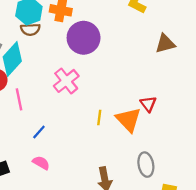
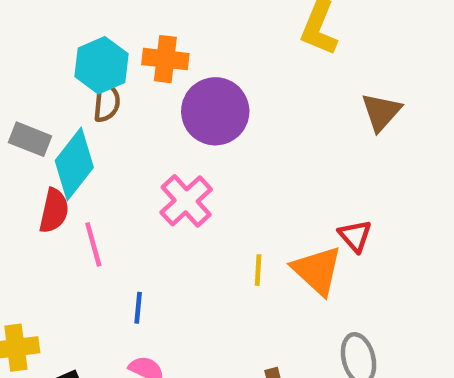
brown semicircle: (30, 29) -> (107, 102), turned -78
brown triangle: (165, 44) -> (381, 112), turned -30
blue line: (39, 132) -> (138, 308), turned -32

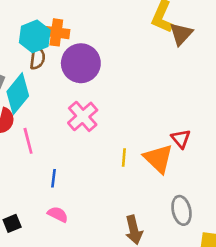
orange cross: (165, 59) -> (56, 32), moved
purple circle: (215, 111) -> (81, 63), moved
brown triangle: (381, 112) -> (181, 34), moved

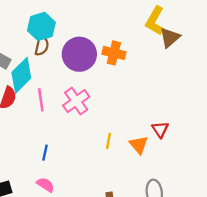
orange cross: (56, 32) -> (114, 53), moved
pink line: (28, 141) -> (41, 100), moved
orange triangle: (158, 158) -> (139, 145), size x0.7

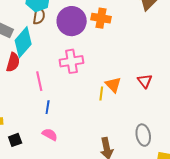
pink line: (41, 100) -> (39, 81), moved
pink cross: (76, 101) -> (71, 61), turned 30
orange triangle: (139, 145) -> (113, 85), moved

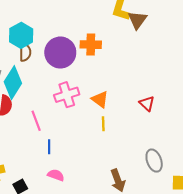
orange triangle: (113, 85) -> (100, 99), moved

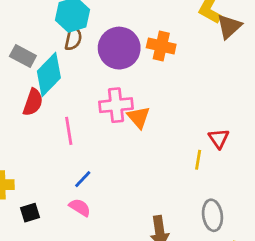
orange triangle: (100, 99) -> (139, 117), moved
yellow line: (103, 124) -> (198, 160), moved
blue line: (49, 147) -> (83, 179), moved, turned 32

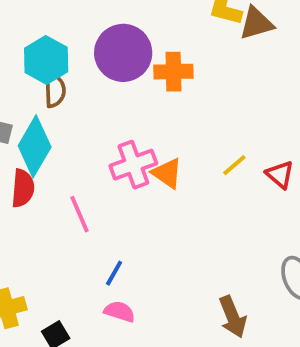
brown triangle: (229, 26) -> (256, 23), turned 40
purple circle: (119, 48) -> (123, 53), moved
yellow line: (198, 160) -> (234, 165), moved, turned 54

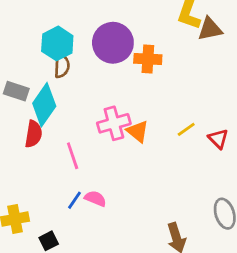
blue line: (114, 273) -> (75, 200), moved
pink semicircle: (120, 312) -> (95, 199), moved

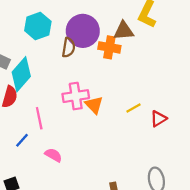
brown triangle: (210, 29) -> (124, 31), moved
brown semicircle: (62, 66) -> (68, 48), moved
red triangle: (218, 139) -> (158, 119), turned 36
blue line: (75, 200) -> (22, 140), moved

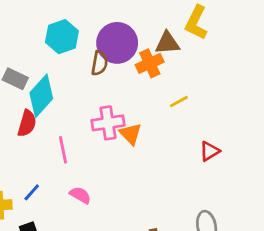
orange cross: (109, 47) -> (150, 63), turned -35
yellow line: (133, 108) -> (179, 102), moved
blue line: (22, 140) -> (32, 192), moved

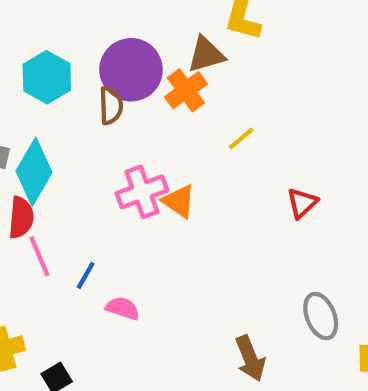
pink line: (63, 150) -> (39, 256), moved
blue line: (32, 192) -> (86, 275), moved

